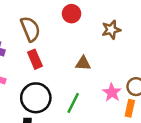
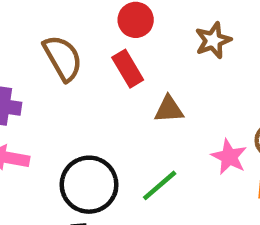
red rectangle: (35, 59) -> (128, 69), moved
green line: (73, 103) -> (160, 185), turned 30

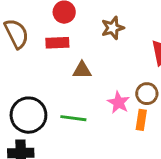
red rectangle: (128, 69) -> (57, 43), turned -65
green line: (160, 185) -> (73, 118), turned 45

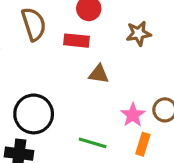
green line: (73, 118) -> (93, 143), moved
orange rectangle: (141, 120) -> (143, 144), moved

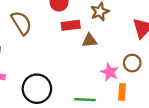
red rectangle: (76, 41) -> (71, 25), moved
brown triangle: (99, 74) -> (90, 41), moved

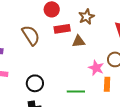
brown semicircle: (21, 23) -> (31, 35), moved
black circle: (37, 89) -> (35, 83), size x0.7

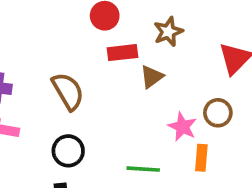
brown semicircle: (31, 35) -> (68, 91), moved
brown triangle: (78, 41) -> (152, 77), turned -32

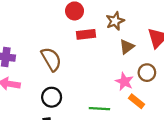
brown triangle: (152, 77) -> (127, 47), moved
orange rectangle: (201, 158) -> (136, 101), turned -56

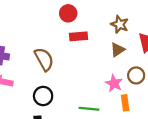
brown star: (115, 21) -> (120, 24), moved, turned -30
orange rectangle: (136, 101) -> (125, 103), turned 42

